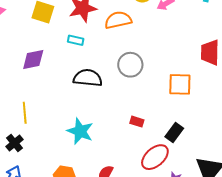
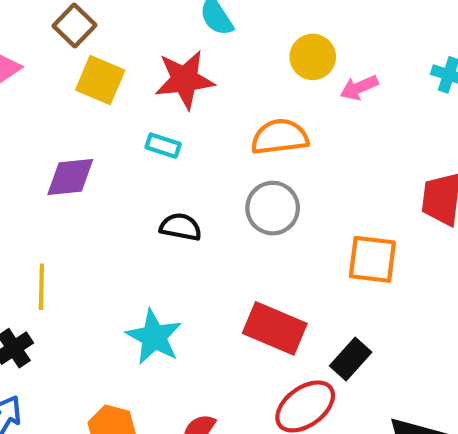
orange semicircle: (118, 20) -> (280, 137), moved
black semicircle: (88, 78) -> (181, 227), size x0.7
red rectangle: (137, 122) -> (275, 328), size x2.0

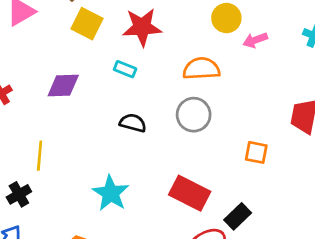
orange square: (372, 259) -> (256, 152), size x0.7

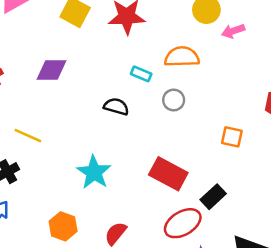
cyan rectangle: (125, 69) -> (141, 74), moved
gray circle: (194, 115) -> (174, 100), size x0.7
yellow line: (40, 156) -> (28, 136), turned -72

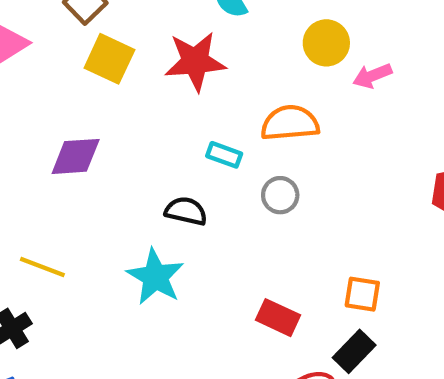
orange square: (232, 137) -> (362, 294), moved
cyan star: (94, 172) -> (155, 277), moved
red rectangle: (168, 174) -> (278, 318), size x0.7

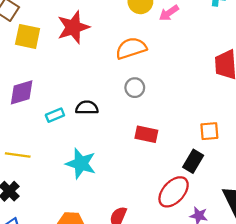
cyan rectangle: (224, 155) -> (55, 115), moved, turned -30
cyan star: (155, 277) -> (81, 164), moved
orange square: (362, 294) -> (209, 131), moved
red rectangle: (278, 318) -> (146, 134), moved

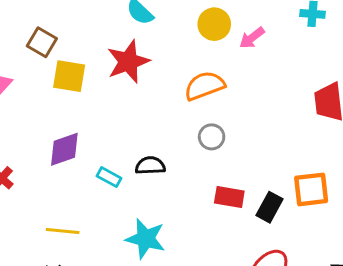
cyan rectangle: (55, 115) -> (109, 177), turned 54
orange square: (209, 131) -> (311, 189), size x1.4
black rectangle: (193, 161) -> (269, 207), moved

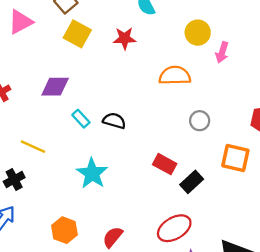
pink arrow: (252, 38) -> (222, 52), turned -54
red star: (128, 62) -> (125, 38), size x0.7
gray circle: (212, 137) -> (200, 121), moved
orange square: (311, 189) -> (235, 158), moved

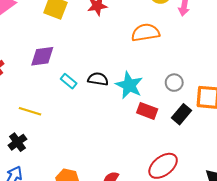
gray circle: (200, 121) -> (174, 83), moved
cyan star: (92, 173) -> (129, 85), moved
black rectangle: (192, 182) -> (181, 114), moved

